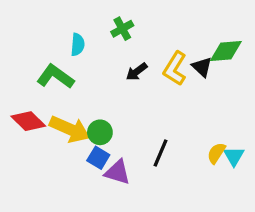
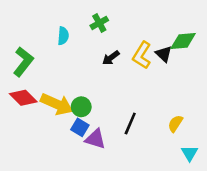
green L-shape: (55, 77) -> (23, 62), moved, turned 92
cyan triangle: (234, 156) -> (190, 153), moved

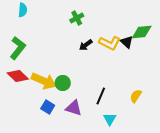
cyan semicircle: (63, 36) -> (23, 10), moved
yellow L-shape: (142, 55) -> (110, 43), turned -95
blue square: (80, 127) -> (48, 107), moved
cyan triangle: (190, 153) -> (110, 119), moved

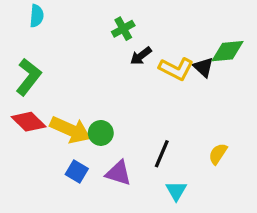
black arrow: (86, 45) -> (141, 56), moved

